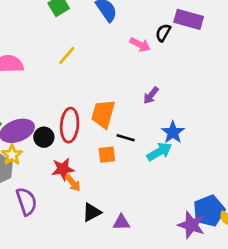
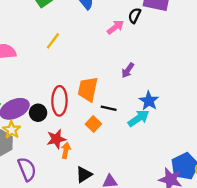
pink arrow: (140, 45) -> (115, 27), turned -60
orange square: (107, 155) -> (93, 124), turned -35
orange arrow: (73, 183) -> (66, 150), turned -126

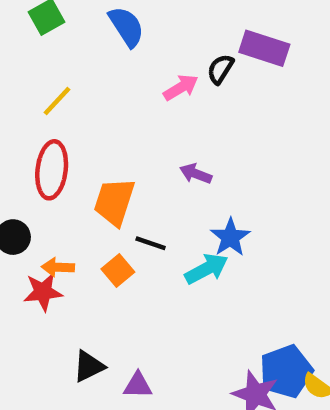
purple arrow: (128, 70) -> (196, 174), turned 70
red ellipse: (59, 101) -> (52, 170), moved
orange arrow: (66, 150) -> (58, 267), moved, turned -105

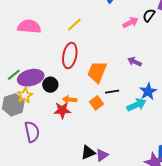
black line: (151, 243) -> (112, 92), turned -32
black triangle: (89, 366) -> (88, 153), moved
purple triangle: (138, 385) -> (102, 155), turned -40

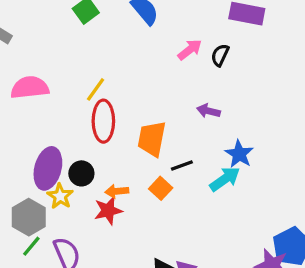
black semicircle: (149, 15) -> (220, 55), moved
yellow line: (74, 25) -> (96, 89), moved
green line: (14, 75) -> (31, 246), moved
purple ellipse: (31, 78) -> (48, 168), turned -50
yellow star: (25, 95) -> (60, 196), moved

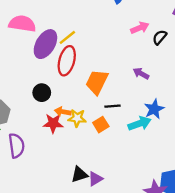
purple ellipse: (48, 168) -> (45, 44), moved
orange square: (161, 188) -> (101, 125), moved
yellow star: (60, 196) -> (77, 118), moved, turned 30

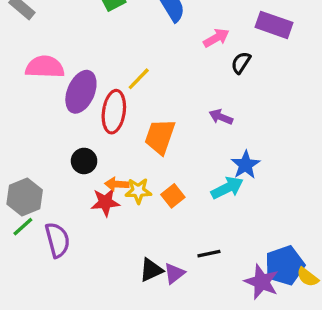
pink arrow: (140, 28) -> (216, 38), moved
yellow line: (67, 37) -> (139, 79), moved
black line: (112, 106) -> (209, 254), moved

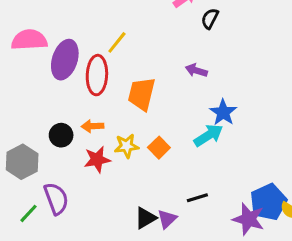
black circle: (84, 161) -> (61, 135), moved
orange arrow: (117, 184) -> (92, 126), moved
green line: (23, 227) -> (28, 213), moved

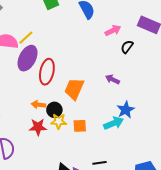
yellow line: (117, 42) -> (26, 38), moved
black circle: (61, 135) -> (54, 110), moved
orange square: (159, 148) -> (80, 126), turned 32

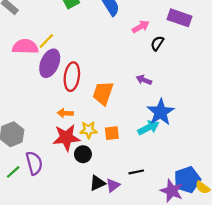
black circle: (54, 110) -> (83, 154), moved
blue star: (126, 110) -> (161, 112), size x1.4
red star: (38, 127) -> (66, 138), size x1.4

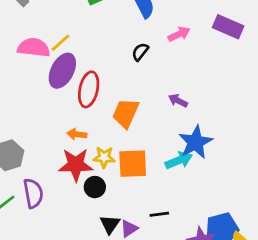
black semicircle: (157, 43) -> (140, 52), moved
orange square: (112, 133) -> (133, 164), size x1.6
black triangle: (97, 183) -> (110, 224), turned -35

